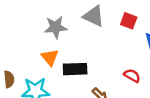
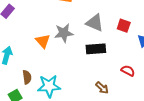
orange triangle: (50, 57) -> (43, 41), moved
black rectangle: (75, 69) -> (96, 49), moved

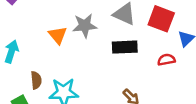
red square: (124, 26) -> (161, 19), size x1.5
red semicircle: (128, 71) -> (166, 60), moved, turned -40

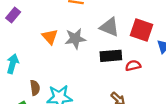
orange triangle: (58, 35) -> (50, 37), moved
red semicircle: (166, 60) -> (133, 66), moved

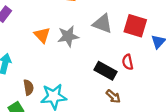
black rectangle: (111, 56) -> (105, 71), moved, turned 35
red semicircle: (133, 66) -> (128, 62), turned -88

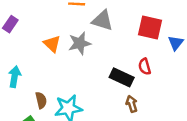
gray triangle: (102, 24) -> (102, 20), moved
brown arrow: (113, 96) -> (132, 104), turned -144

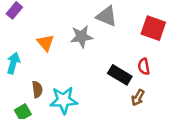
orange triangle: (52, 44) -> (46, 43), moved
brown arrow: (132, 104) -> (138, 98), moved, turned -140

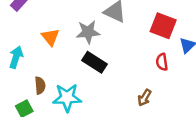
red semicircle: (144, 66) -> (162, 62), moved
black rectangle: (120, 75) -> (94, 62), moved

